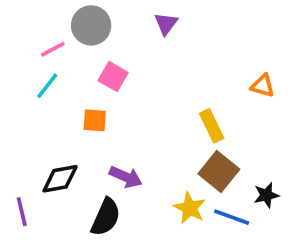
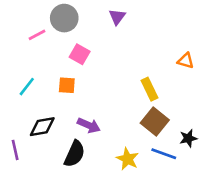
cyan line: (47, 86) -> (27, 87), moved
yellow star: (190, 208) -> (128, 159), moved

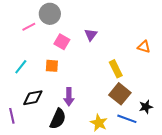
purple triangle: (117, 17) -> (91, 35), moved
purple arrow: (89, 125) -> (69, 97), turned 66

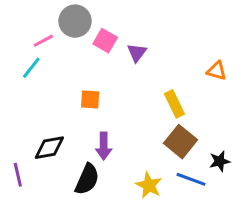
pink square: (62, 42) -> (105, 41), moved
orange square: (52, 66) -> (90, 99), moved
cyan line: (21, 67) -> (31, 68), moved

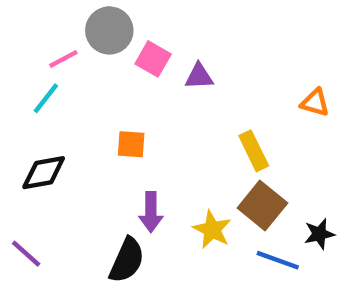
purple triangle: (137, 53) -> (199, 76), turned 50
black diamond: (49, 148) -> (44, 173), moved
purple line: (18, 175) -> (26, 254), turned -35
yellow star: (149, 185) -> (212, 230), moved

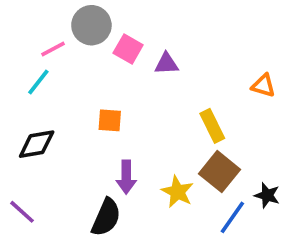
black star: (319, 234) -> (267, 195), turned 30
blue line: (278, 260) -> (232, 217), turned -75

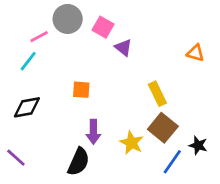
pink square: (128, 49) -> (103, 27), moved
purple triangle: (166, 64) -> (123, 48), turned 42
orange triangle: (263, 86) -> (195, 53), moved

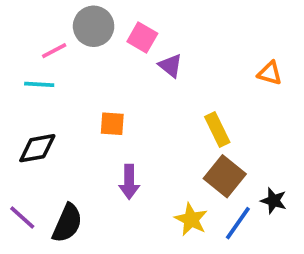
cyan line: (28, 61) -> (39, 84), turned 55
yellow star: (132, 143) -> (191, 219), moved
black semicircle: (79, 162) -> (67, 223), moved

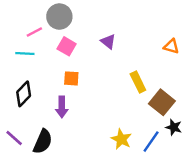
pink square: (142, 38) -> (67, 46), moved
black diamond: (37, 148) -> (24, 94), turned -35
brown square: (225, 176) -> (162, 102), moved
purple arrow: (129, 182) -> (62, 107), moved

